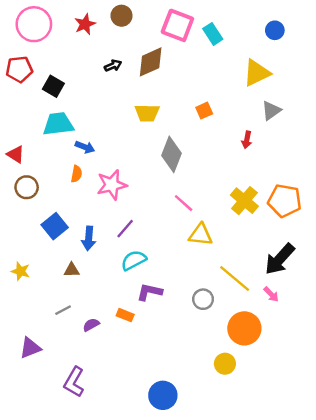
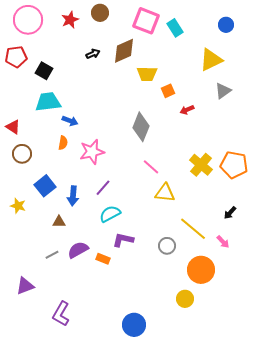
yellow trapezoid: (147, 113) -> (147, 74), moved
red arrow: (247, 140) -> (187, 110), moved, turned 56
black arrow: (280, 259) -> (230, 213), size x0.5
yellow star: (21, 271) -> (18, 206), moved
purple semicircle: (91, 325) -> (78, 250), moved, size x1.5

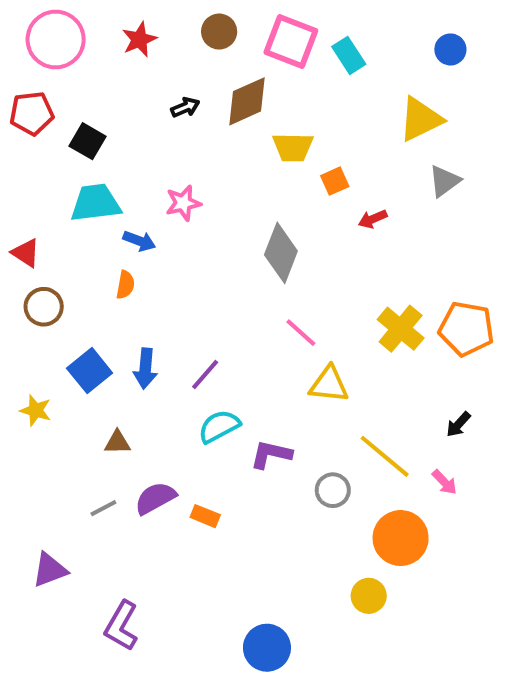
brown circle: (100, 13) -> (219, 32), moved
pink star: (92, 152) -> (183, 203), moved, size x0.7
blue arrow: (73, 196) -> (145, 369), moved
purple L-shape: (123, 240) -> (271, 454), moved

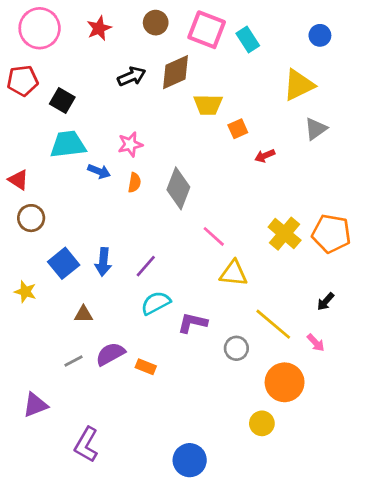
black arrow: (185, 107) -> (132, 76), size x1.4
gray diamond: (281, 253) -> (178, 188), moved
orange semicircle: (125, 285) -> (134, 183), moved

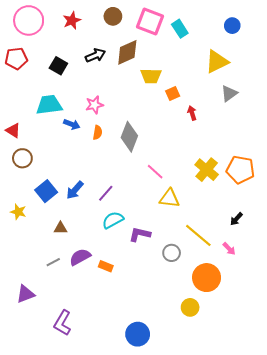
black square: (62, 100) -> (58, 66), moved
red arrow: (265, 156) -> (192, 113), turned 96
blue arrow: (103, 262) -> (75, 190), turned 36

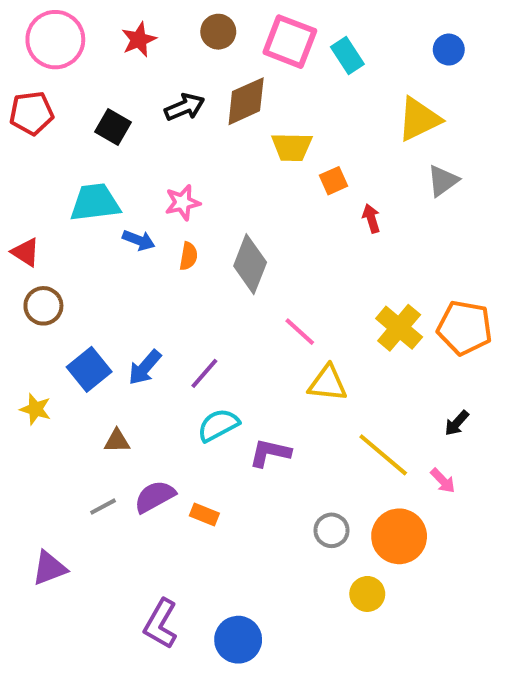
gray circle: (172, 253) -> (332, 530), moved
purple L-shape: (63, 323) -> (161, 624), moved
blue circle: (138, 334) -> (238, 640), moved

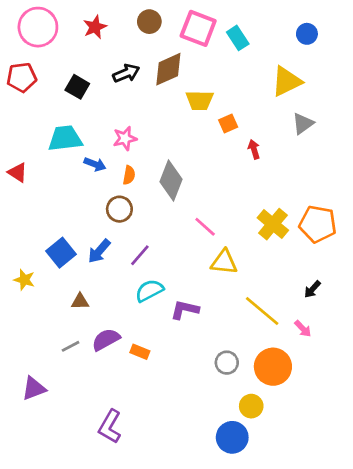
brown circle: (43, 306) -> (119, 209), moved
blue circle: (238, 640) -> (232, 437), moved

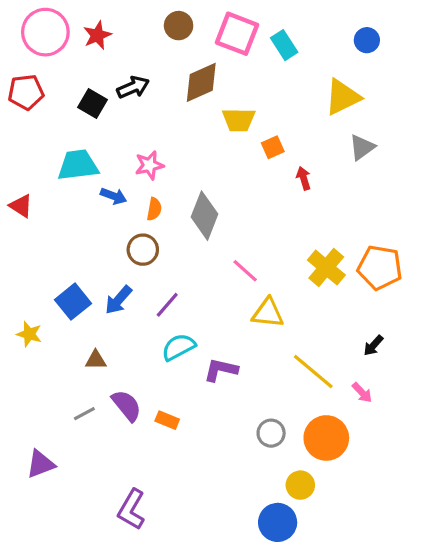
red star: (95, 27) -> (97, 35), moved
black arrow: (126, 73) -> (133, 87), moved
purple semicircle: (106, 340) -> (127, 406), turned 80

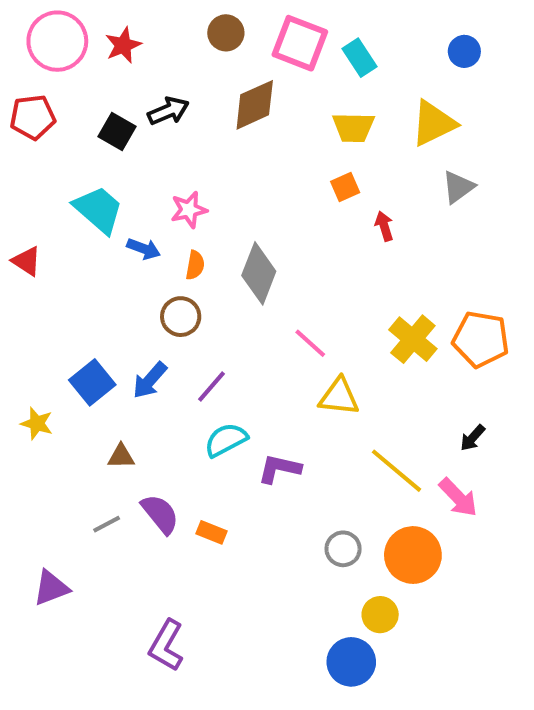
yellow trapezoid: (239, 120) -> (353, 127), moved
cyan trapezoid: (78, 165) -> (98, 210), turned 48
pink arrow: (362, 393) -> (458, 497), size x1.5

